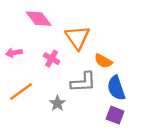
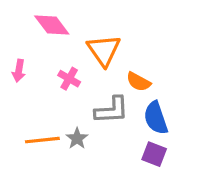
pink arrow: (14, 53) -> (19, 71), turned -70
orange line: (21, 92) -> (42, 140), moved, turned 30

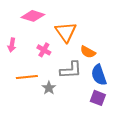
pink diamond: (52, 25) -> (33, 16), turned -35
orange line: (42, 140) -> (27, 77), moved

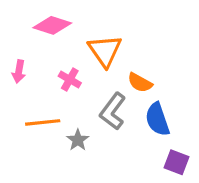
gray L-shape: (71, 70) -> (113, 111), turned 130
purple square: (98, 98) -> (177, 162), moved

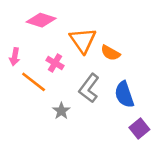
orange semicircle: (140, 83) -> (110, 53), moved
orange line: (43, 122) -> (34, 82), moved, turned 44
purple square: (177, 162) -> (139, 128), turned 30

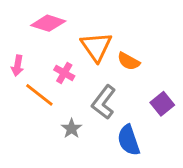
blue semicircle: (124, 94) -> (129, 140), moved
purple square: (139, 128) -> (162, 104), moved

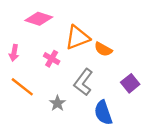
orange triangle: (96, 47) -> (77, 38), turned 44
orange line: (39, 95) -> (22, 87), moved

